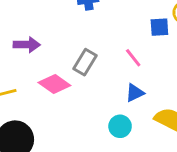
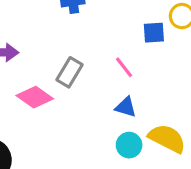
blue triangle: (135, 93) -> (126, 107), turned 42
cyan circle: (120, 126) -> (129, 145), moved

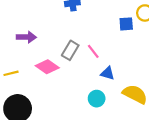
pink line: (124, 67) -> (93, 51), moved
cyan circle: (129, 145) -> (97, 99), moved

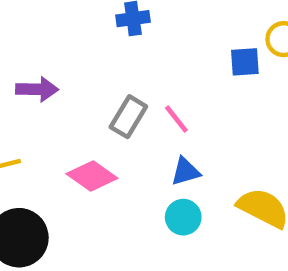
pink diamond: (47, 67) -> (92, 176), moved
blue triangle: (108, 73) -> (185, 171), moved, turned -32

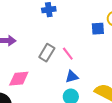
pink diamond: (92, 176) -> (19, 79), moved, turned -40

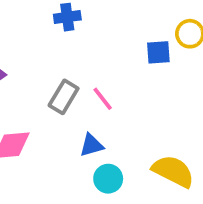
blue triangle: (72, 77) -> (91, 145), moved

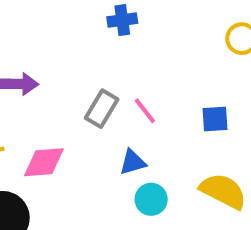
blue cross: (67, 17) -> (122, 20), moved
blue square: (158, 52) -> (215, 119), moved

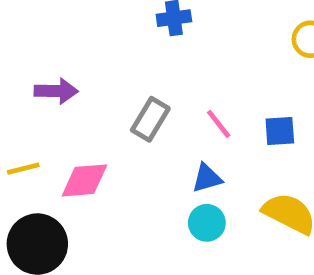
pink line: (145, 111) -> (219, 124), moved
blue triangle: (133, 162) -> (207, 178), moved

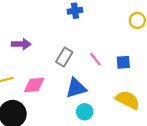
blue triangle: (207, 178) -> (76, 88), moved, size x1.5
cyan circle: (207, 223) -> (85, 112), moved

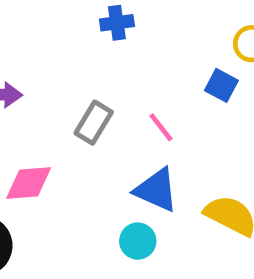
blue square: (123, 62) -> (221, 85), moved, turned 32
blue triangle: (76, 88) -> (156, 190), moved, turned 40

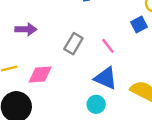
blue square: (221, 85) -> (139, 25), turned 35

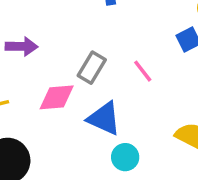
pink diamond: (40, 75) -> (57, 97), moved
blue triangle: (106, 78) -> (104, 118), moved

